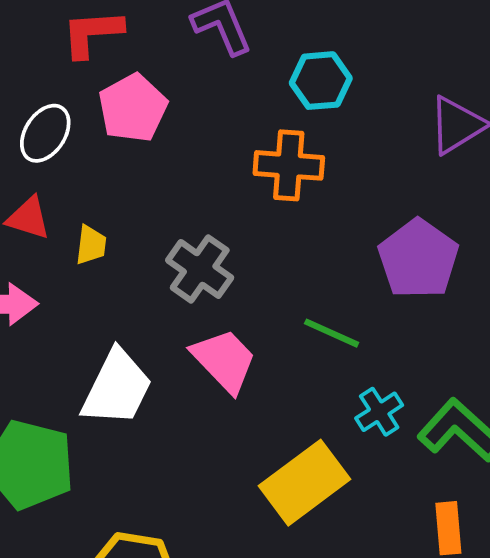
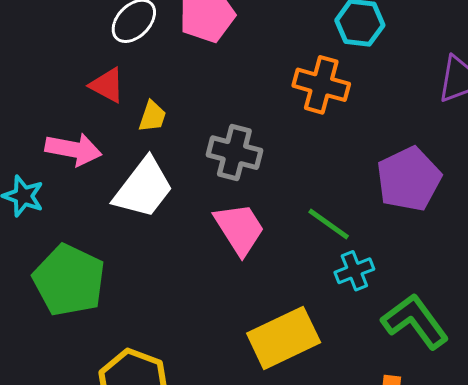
gray cross: (200, 269) -> (234, 153), turned -32
white trapezoid: (117, 388) -> (143, 188), moved
cyan cross: (379, 412) -> (354, 271), moved

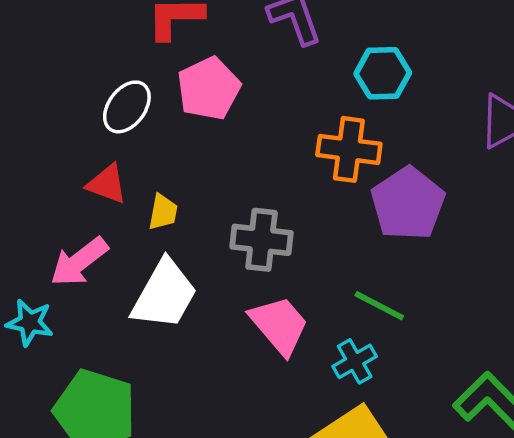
pink arrow: (73, 149) -> (79, 262), turned 140
purple pentagon: (409, 179) -> (408, 204), moved
cyan cross: (354, 271) -> (355, 361), moved

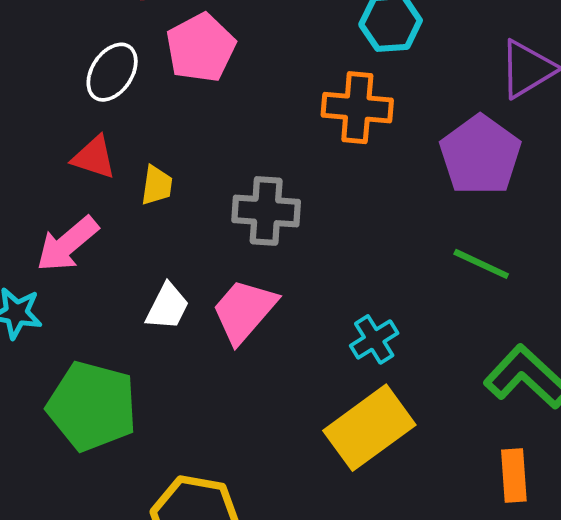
purple pentagon: (408, 204) -> (480, 155), moved
white trapezoid: (164, 295) -> (167, 307), moved, size x0.6
green line: (379, 306) -> (481, 264), moved
pink trapezoid: (279, 325) -> (244, 311), moved, turned -96

